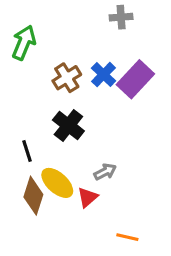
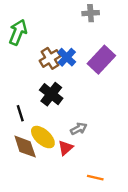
blue cross: (104, 75) -> (67, 57), moved
brown diamond: (33, 196) -> (25, 147), turned -36

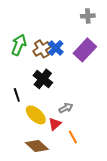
gray cross: (91, 13) -> (88, 16), moved
green arrow: (18, 32) -> (19, 45), moved
brown diamond: (25, 147) -> (37, 146), moved, turned -30
orange line: (95, 178) -> (73, 137), moved, turned 48

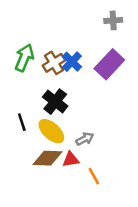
yellow ellipse: (36, 115) -> (51, 131), moved
red triangle: (55, 124) -> (71, 159), turned 32
brown diamond: (37, 146) -> (48, 158), moved, turned -40

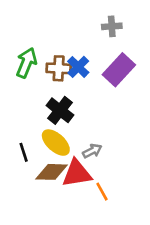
gray cross: (113, 20) -> (112, 26), moved
brown cross: (54, 63) -> (59, 68), turned 35
black line: (22, 122) -> (24, 152), moved
red triangle: (71, 159) -> (77, 173), size x1.6

